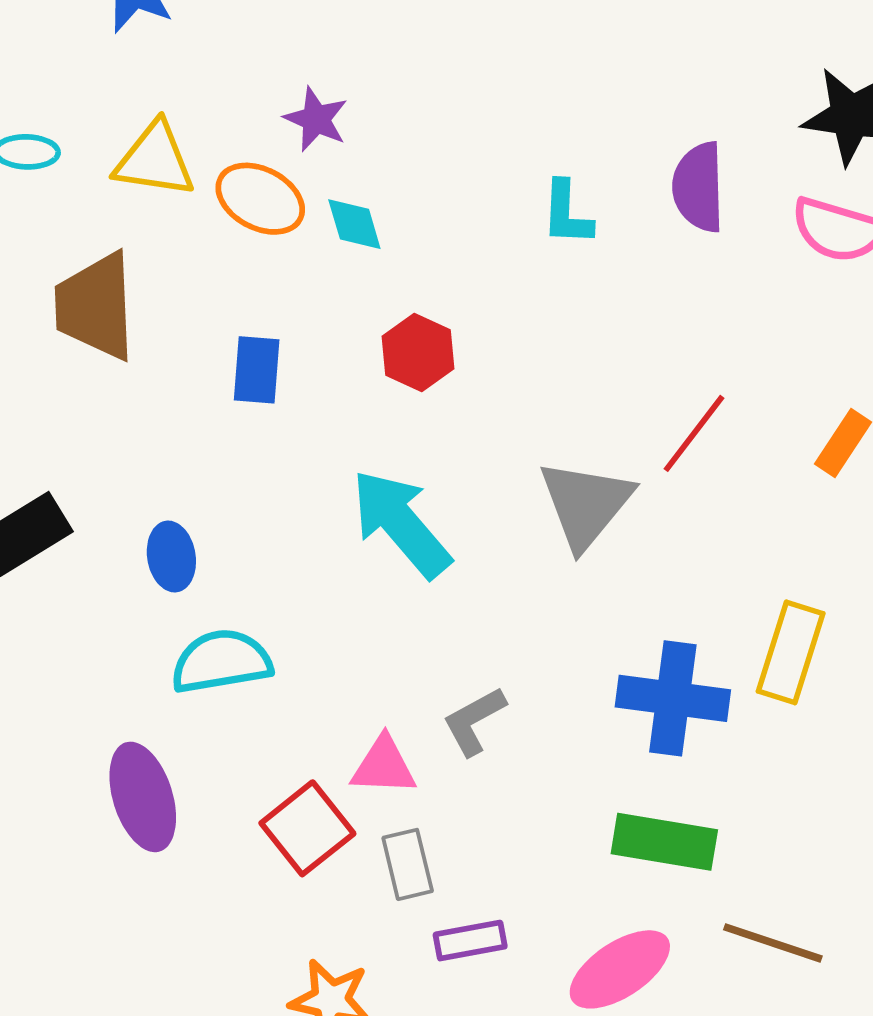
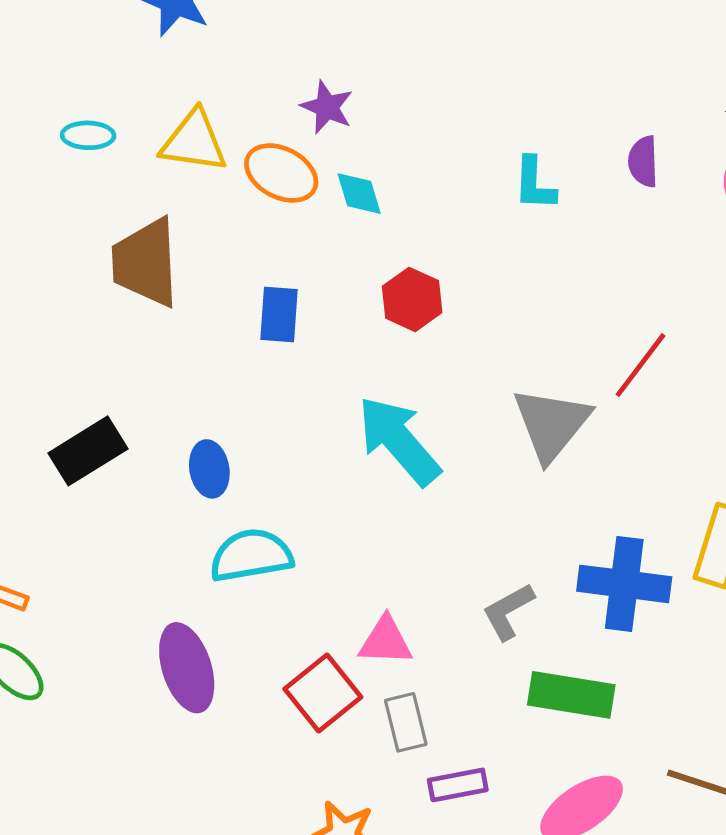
purple semicircle: (699, 187) -> (643, 162), size x0.7
gray L-shape: (474, 721) -> (508, 611), moved
green rectangle: (664, 842) -> (571, 695), moved

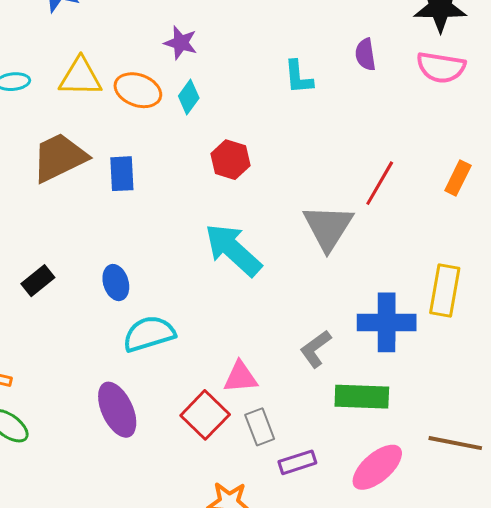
purple star: (327, 107) -> (181, 43), moved
cyan diamond: (359, 194) -> (189, 97), turned 60
brown trapezoid: (146, 263) -> (59, 157), turned 74
blue rectangle: (279, 314) -> (122, 174), moved
black rectangle: (88, 451) -> (38, 281), size x0.7

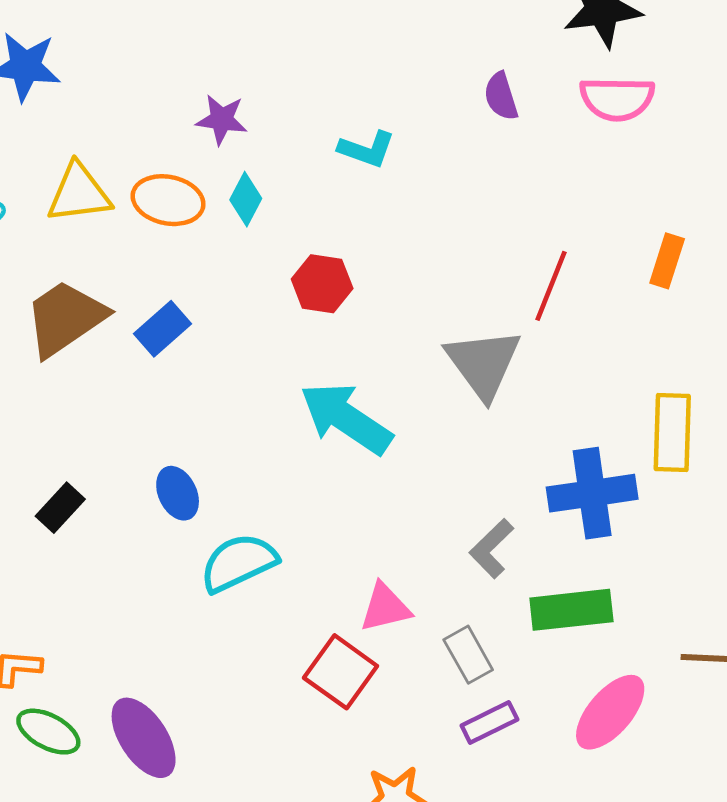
cyan L-shape: (299, 77) -> (367, 149), moved, turned -57
blue rectangle: (122, 174) -> (162, 329), turned 60
purple ellipse: (117, 410) -> (144, 738), moved
gray rectangle: (260, 427) -> (468, 655), moved

